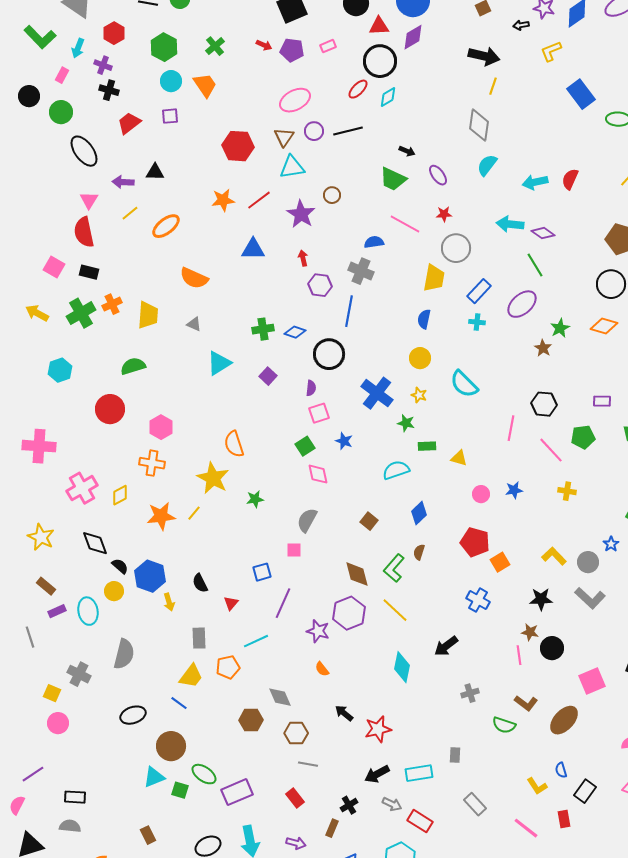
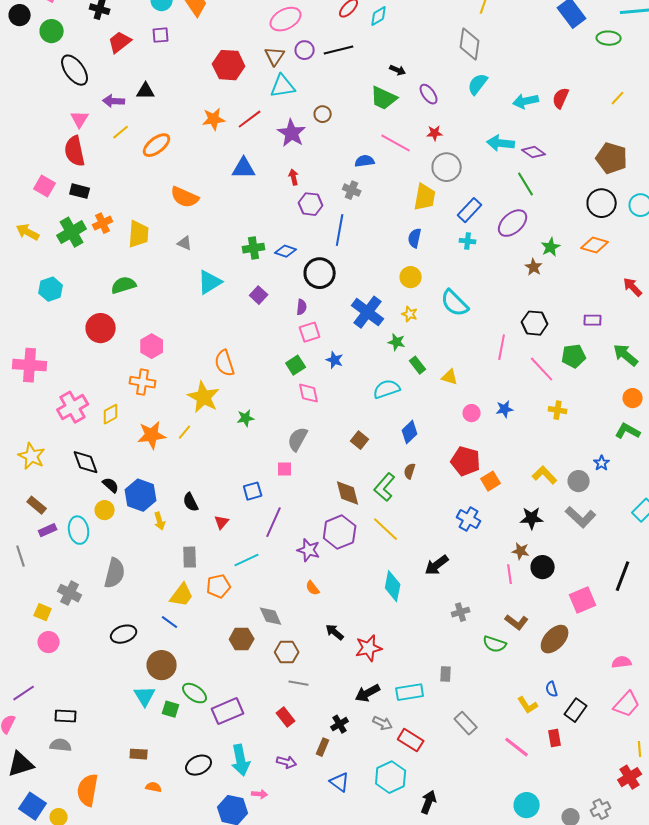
gray cross: (361, 271) -> (352, 190), size x0.7
green rectangle: (427, 446) -> (418, 365), turned 54
cyan triangle: (154, 777) -> (145, 696), turned -40
brown rectangle: (148, 835) -> (139, 754), turned -60

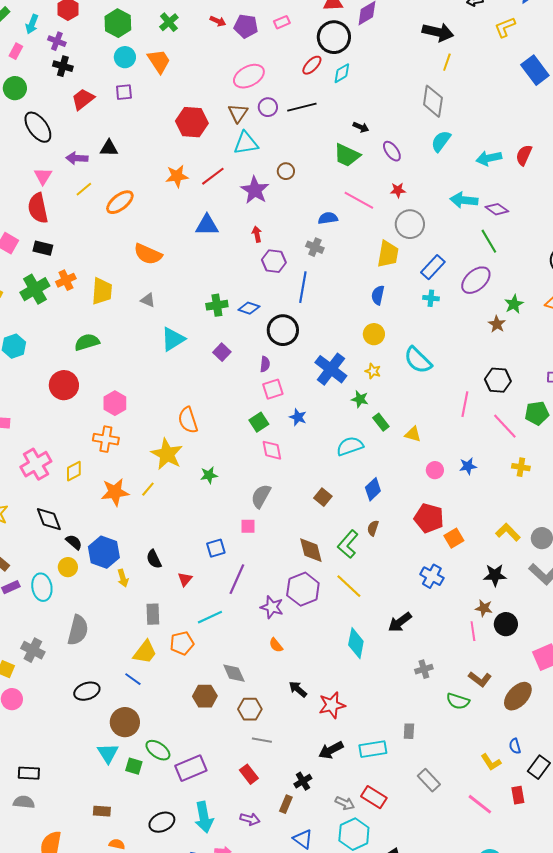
gray arrow: (383, 723) -> (345, 803), moved

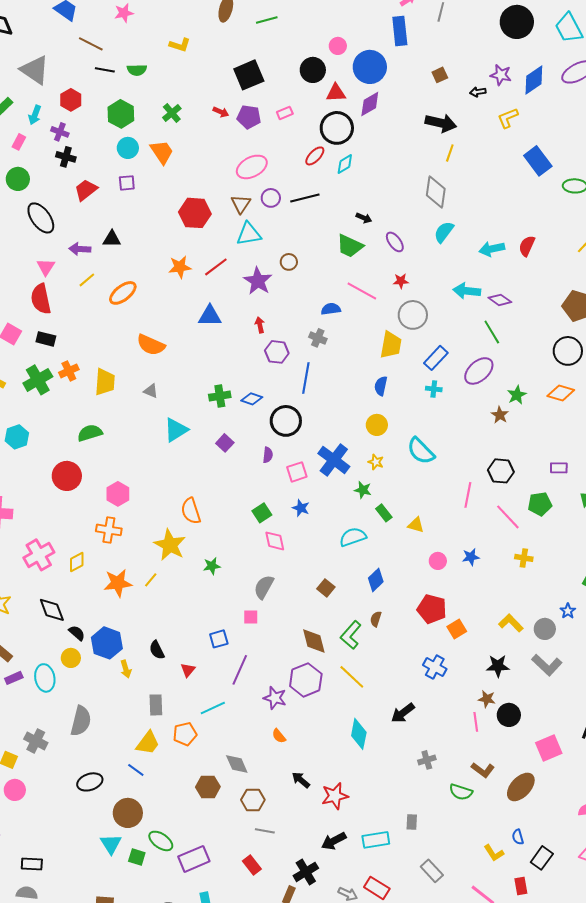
pink square: (273, 389) -> (297, 472), moved
black cross: (303, 781) -> (306, 872), size x1.4

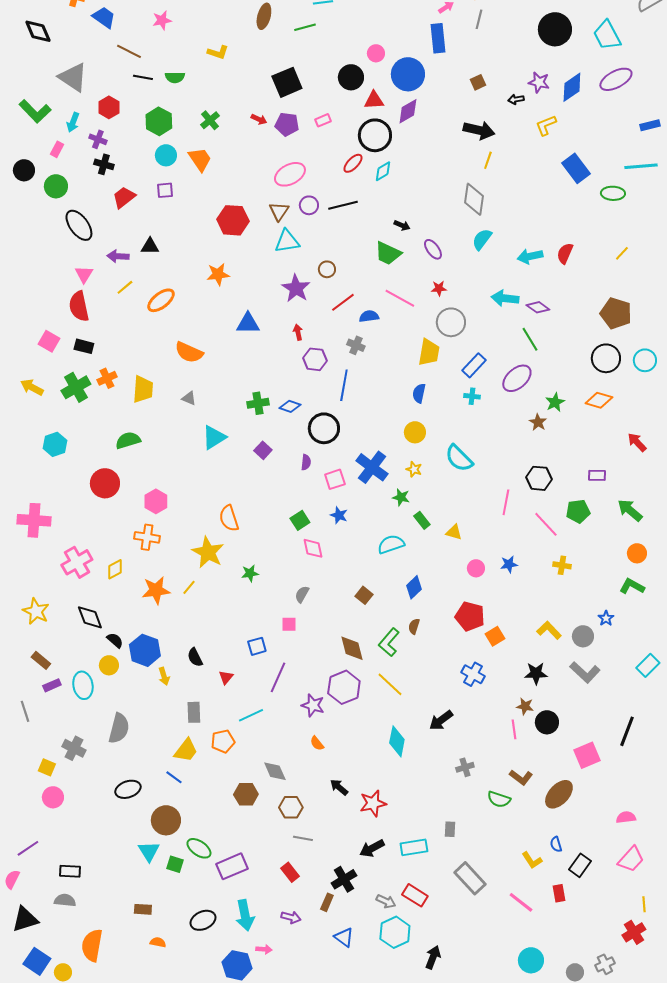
red line: (216, 267) -> (343, 302), moved
gray semicircle: (264, 587) -> (302, 594), size x0.7
gray rectangle: (432, 871) -> (470, 878), size x1.4

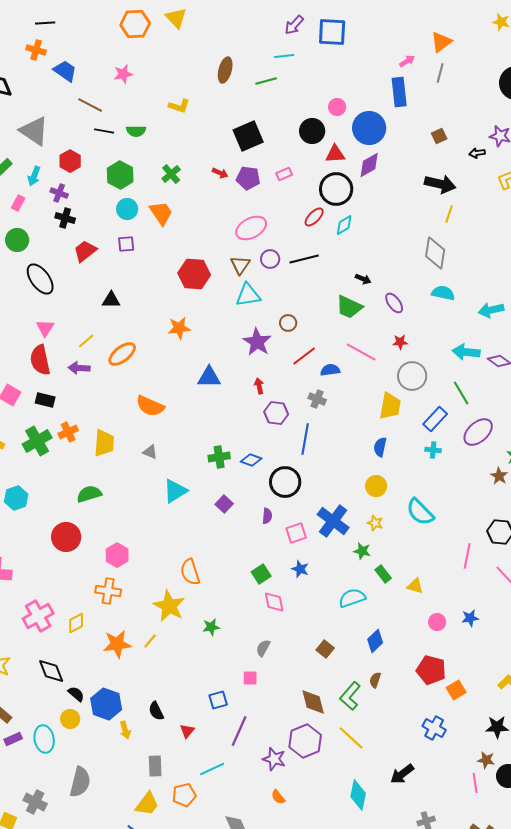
cyan semicircle: (482, 239) -> (443, 293), turned 65
purple arrow: (118, 256) -> (79, 368), moved
green line: (530, 339) -> (461, 393), moved

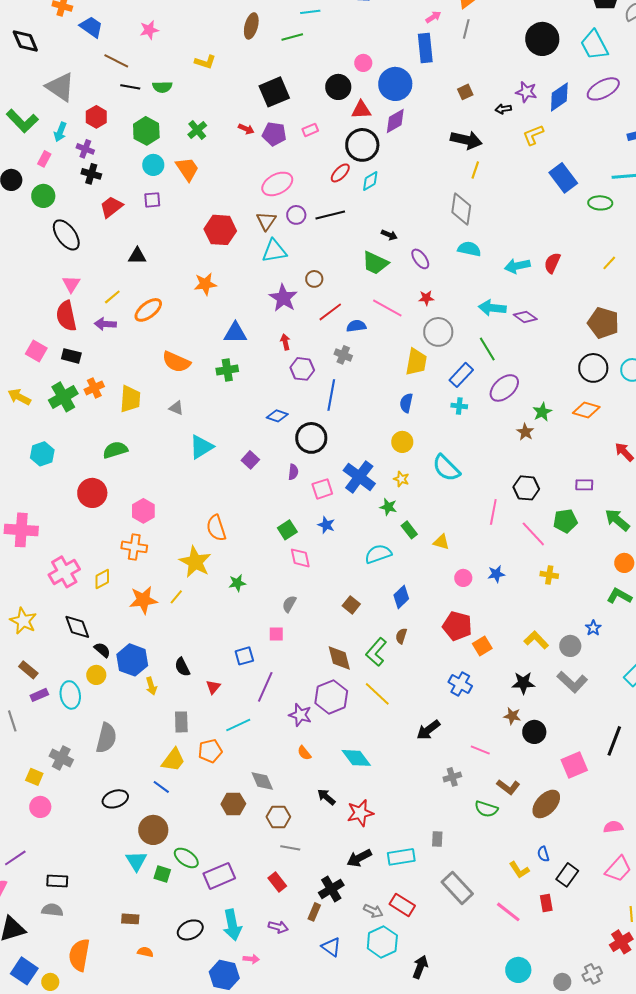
green cross: (219, 457) -> (227, 370), moved
pink line: (475, 783) -> (480, 750), moved, turned -60
cyan diamond: (358, 795) -> (356, 758), moved, turned -48

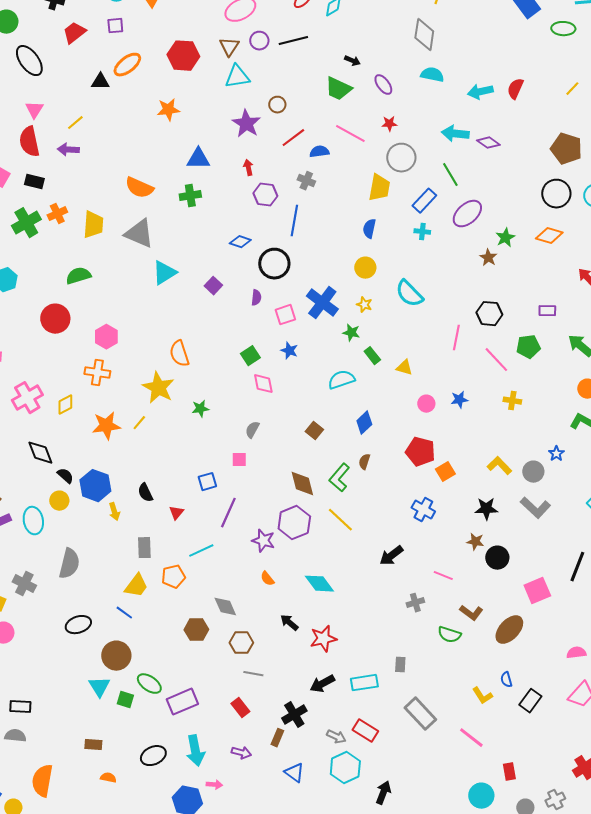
orange ellipse: (148, 310) -> (127, 65), moved
gray triangle: (176, 408) -> (139, 234), size x2.0
red rectangle: (546, 903) -> (509, 772), moved

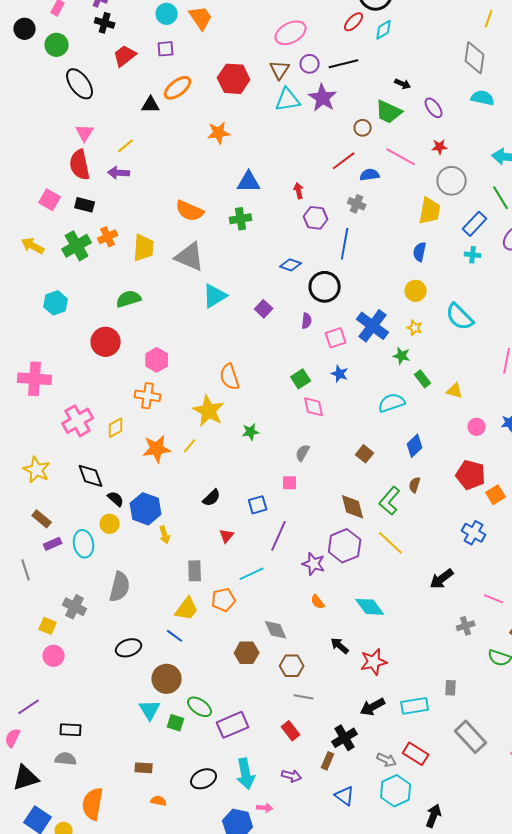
brown circle: (277, 105) -> (363, 128), moved
purple star: (246, 124) -> (323, 98), moved
black semicircle: (145, 493) -> (212, 498), moved, turned -108

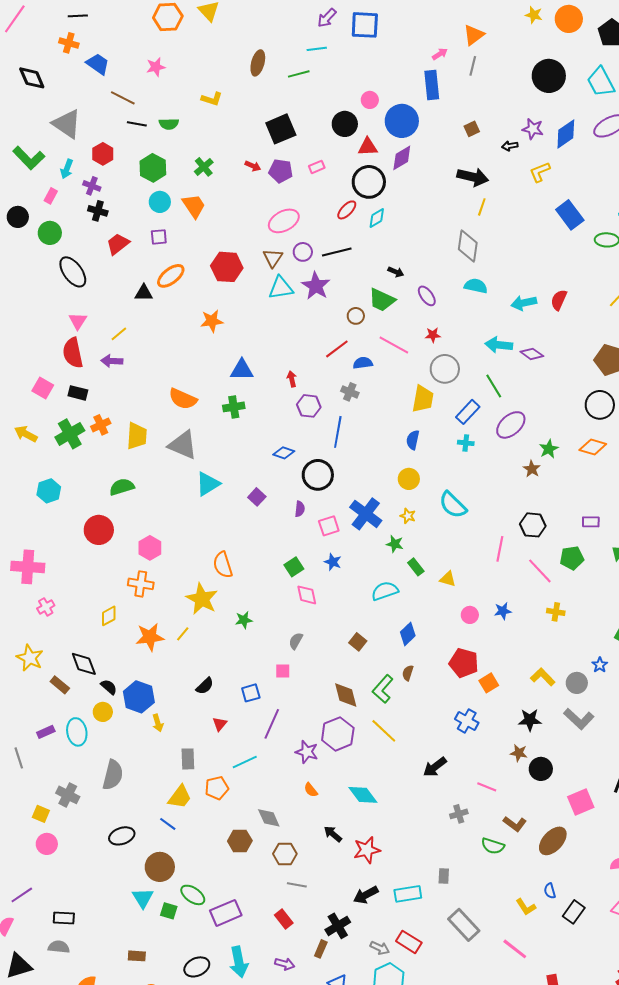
pink cross: (78, 421) -> (46, 607), moved, size x0.6
brown rectangle: (42, 519) -> (60, 685), moved

